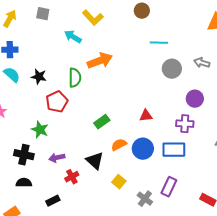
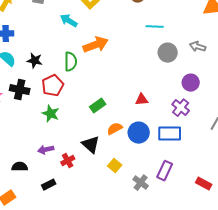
purple cross: (185, 124) -> (181, 108), turned 36
green star: (40, 130) -> (51, 114), moved
black cross: (24, 155) -> (20, 90), moved
purple arrow: (57, 158) -> (46, 150), moved

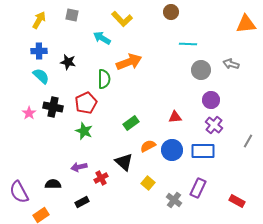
black star: (35, 61) -> (68, 62), moved
purple circle: (191, 83) -> (211, 100), moved

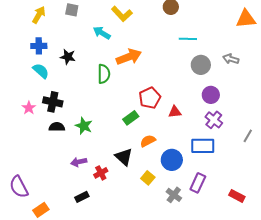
red pentagon: (86, 103) -> (150, 98), moved
blue circle: (172, 150) -> (172, 160), moved
black semicircle: (53, 184) -> (57, 127), moved

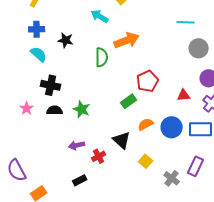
pink star: (29, 108) -> (27, 108), moved
red triangle: (175, 112) -> (184, 95), moved
blue circle: (172, 160) -> (172, 127), moved

